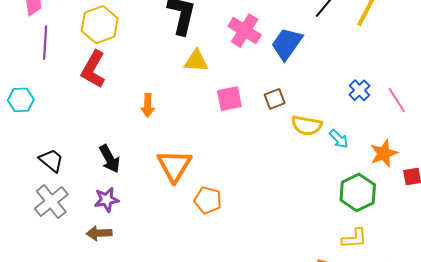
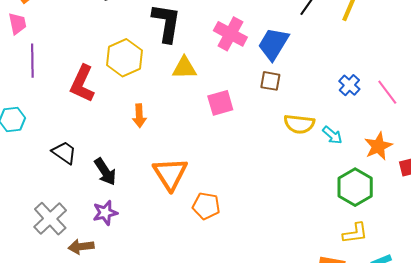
yellow hexagon: (100, 25) -> (124, 58), moved
brown square: (275, 99) -> (270, 81), moved, turned 35
black trapezoid: (51, 160) -> (64, 153), moved
brown arrow: (99, 233) -> (81, 247), moved

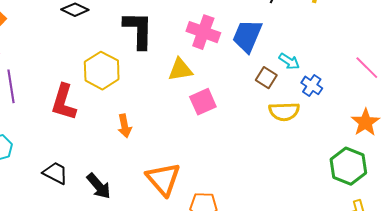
yellow triangle: (184, 68) -> (180, 70), moved
brown square: (270, 81) -> (266, 78), moved, turned 30
blue cross: (349, 85) -> (312, 85), moved
cyan arrow: (332, 135) -> (289, 61), moved

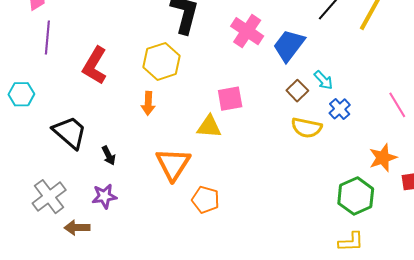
yellow triangle: (180, 70) -> (209, 127), moved
yellow hexagon: (102, 71) -> (162, 61), moved
black trapezoid: (55, 173) -> (70, 132), size x1.4
black arrow: (99, 186) -> (109, 155), size x0.7

